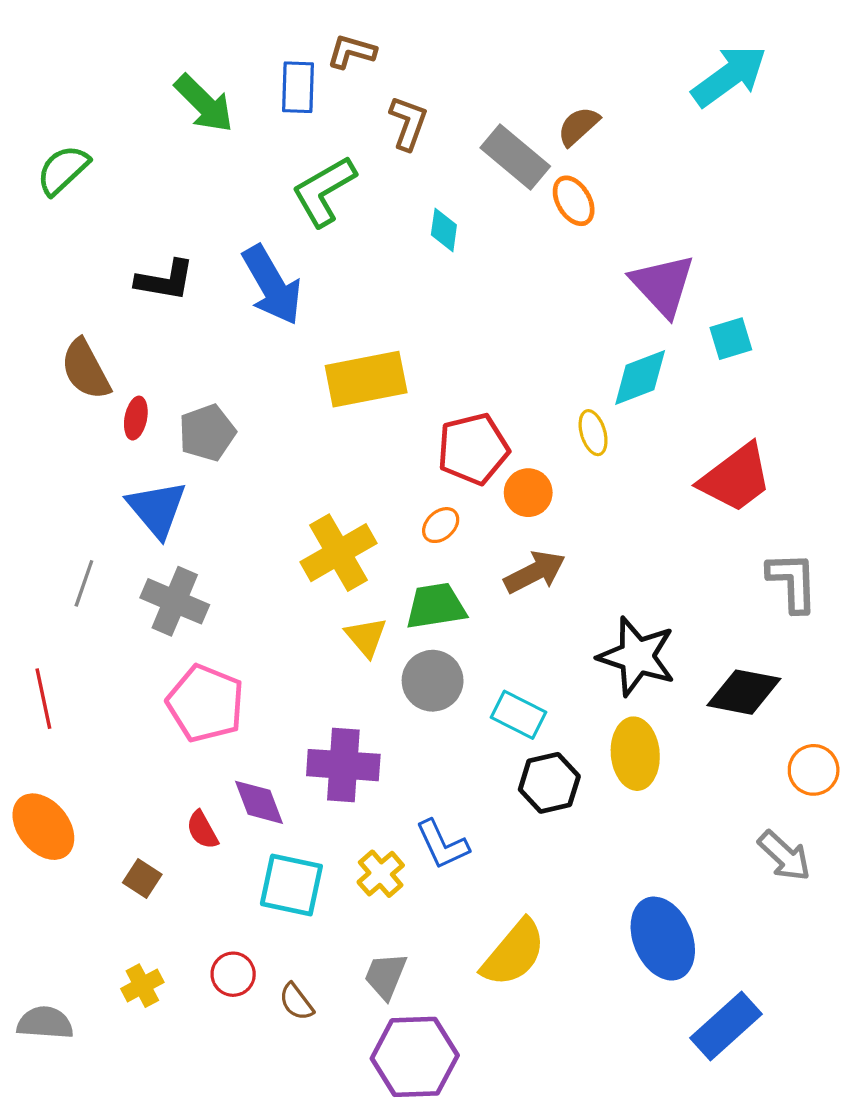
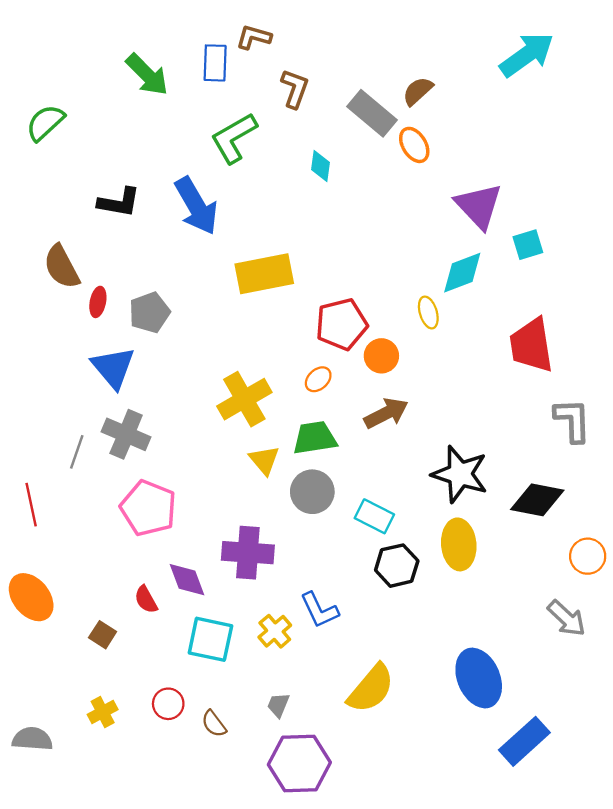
red trapezoid: (736, 478) -> (531, 345), turned 118
gray line: (84, 583) -> (77, 452), moved
gray trapezoid: (386, 976) -> (278, 705), size x0.7

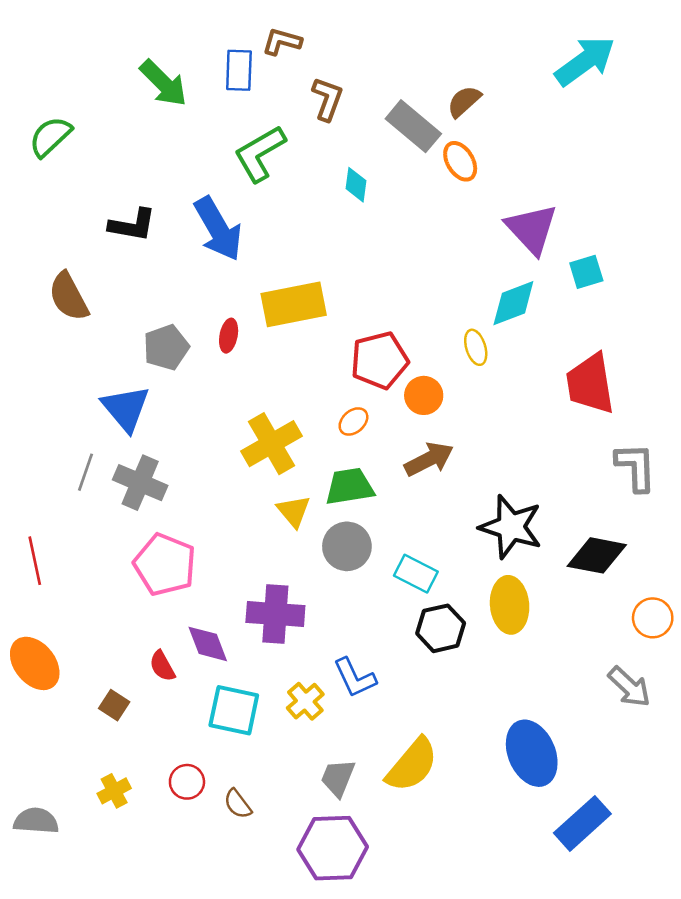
red ellipse: (98, 302) -> (229, 336), moved
gray line: (77, 452) -> (85, 472), moved
gray trapezoid: (278, 705) -> (338, 778), moved, size x1.4

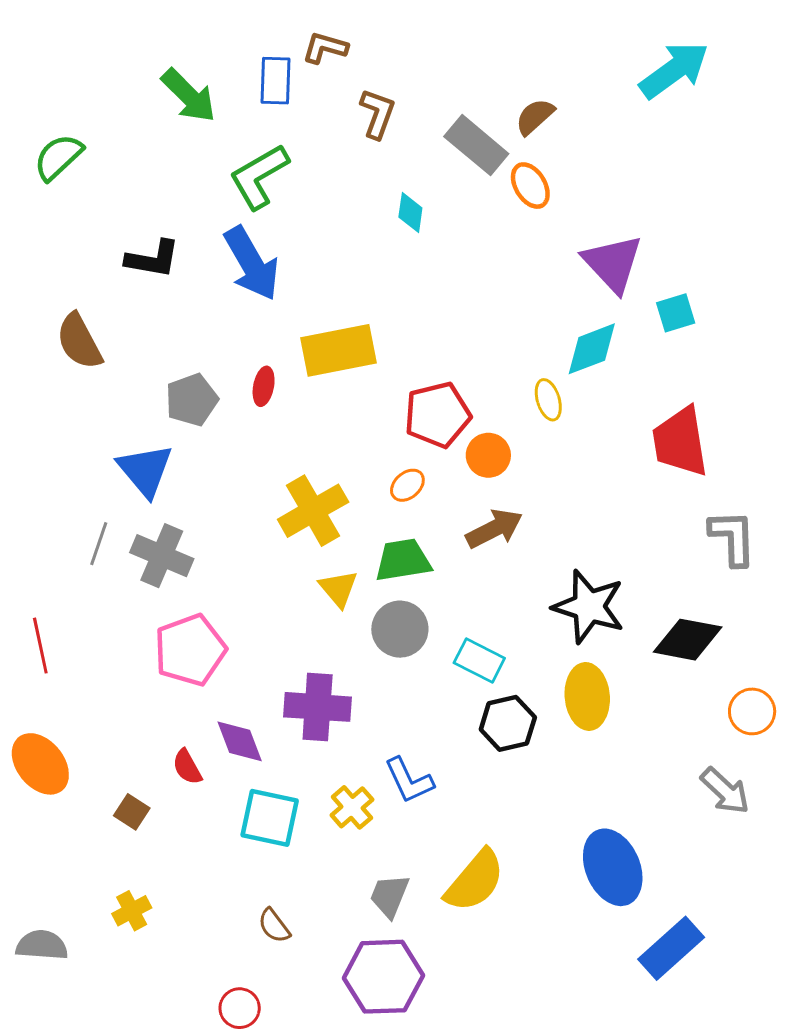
green L-shape: (260, 153) -> (259, 177), moved
pink pentagon: (165, 565) -> (190, 650), turned 30
red circle: (187, 782) -> (240, 1008), moved

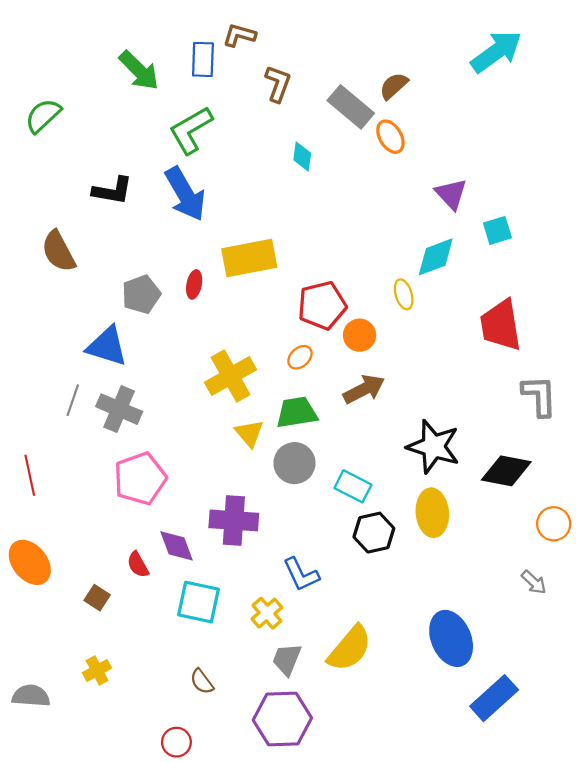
purple triangle: (613, 263) -> (451, 194), size x0.7
blue triangle: (145, 470) -> (107, 346), turned -33
gray arrow: (725, 791) -> (534, 582), size x0.7
yellow cross: (352, 807) -> (267, 613), moved

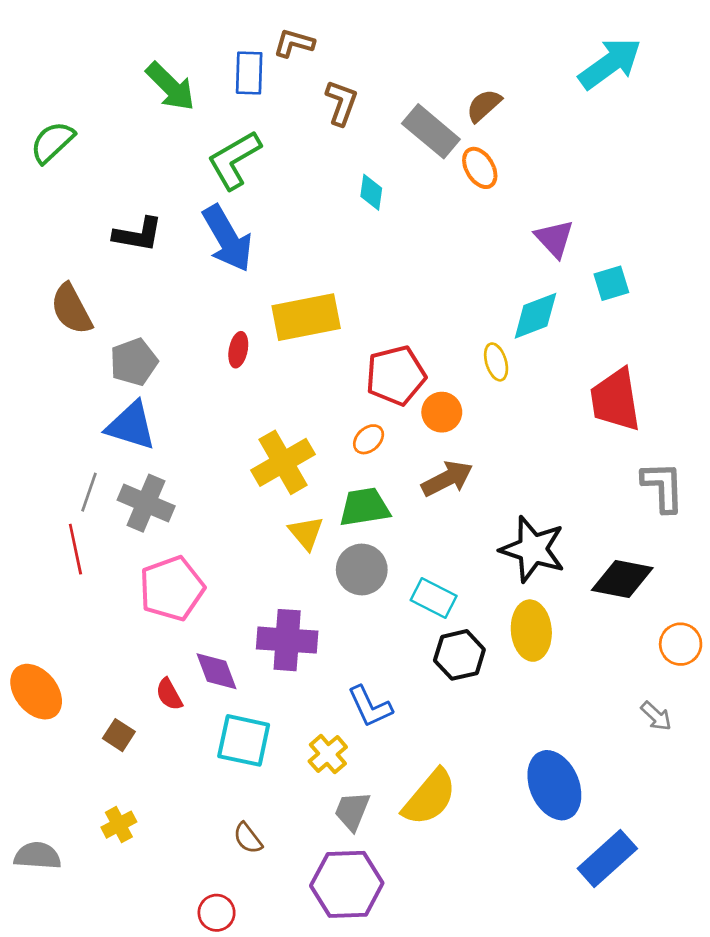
gray pentagon: (141, 294) -> (134, 362), moved
red line: (30, 475) -> (75, 549), moved

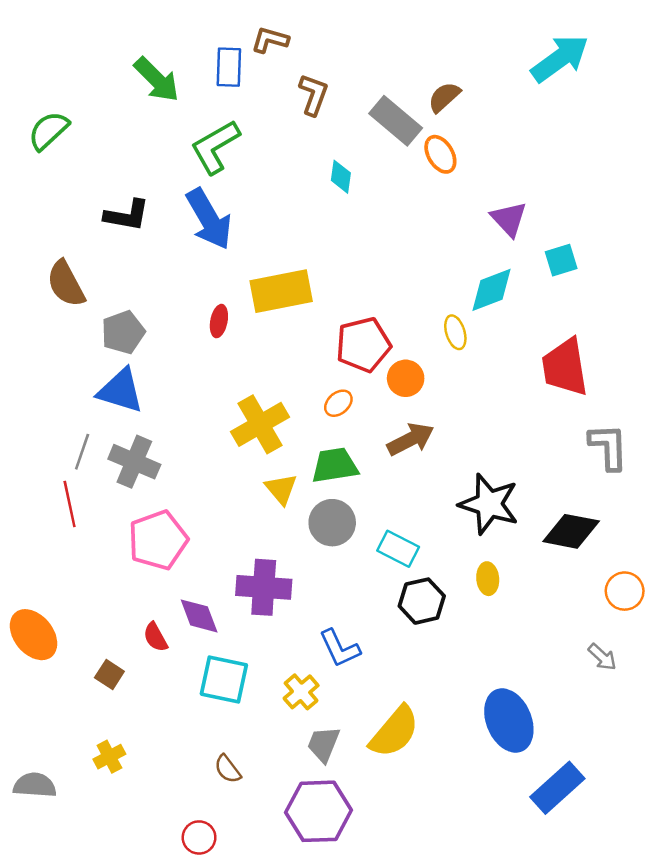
yellow ellipse: (531, 631) -> (488, 579), size x0.6

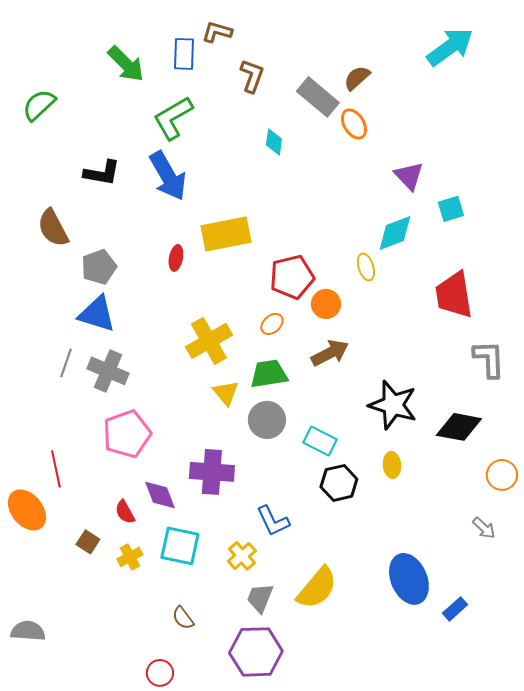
red line: (70, 504) -> (56, 469), moved
yellow cross: (109, 757) -> (130, 557), moved
blue rectangle: (557, 788) -> (455, 609), moved, size x0.6

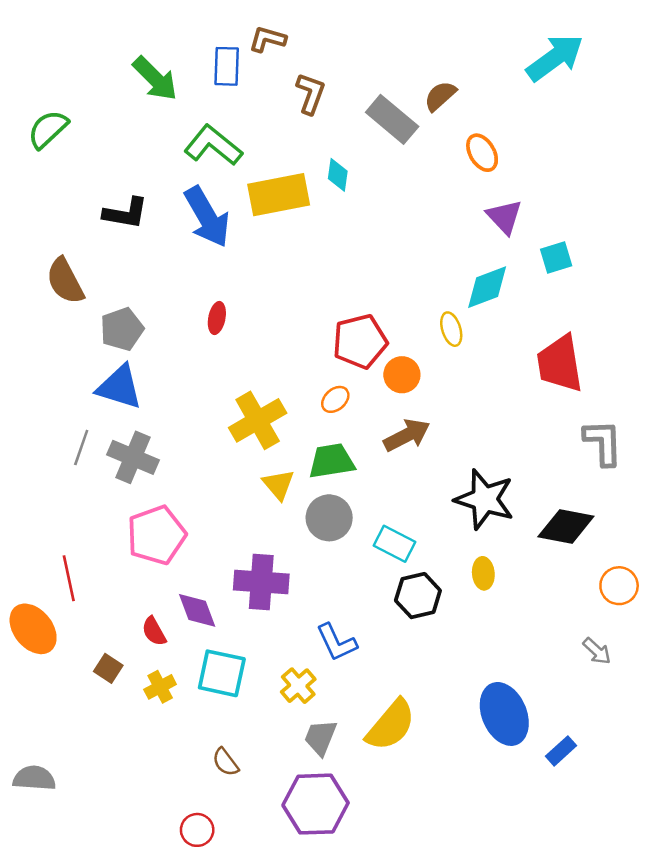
green L-shape: (173, 118) -> (213, 145), turned 69
orange ellipse: (354, 124) -> (482, 153), moved
yellow rectangle: (226, 234) -> (279, 195), moved

